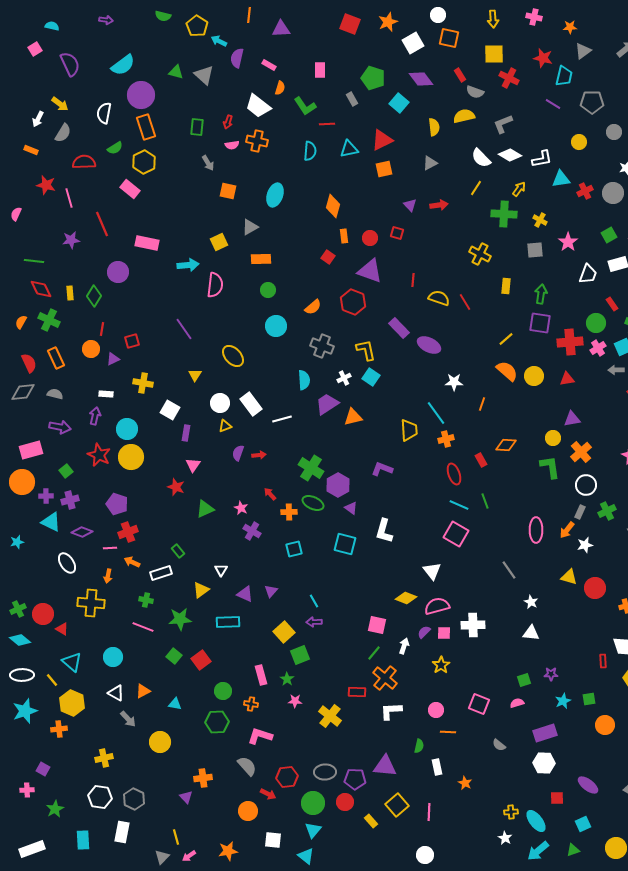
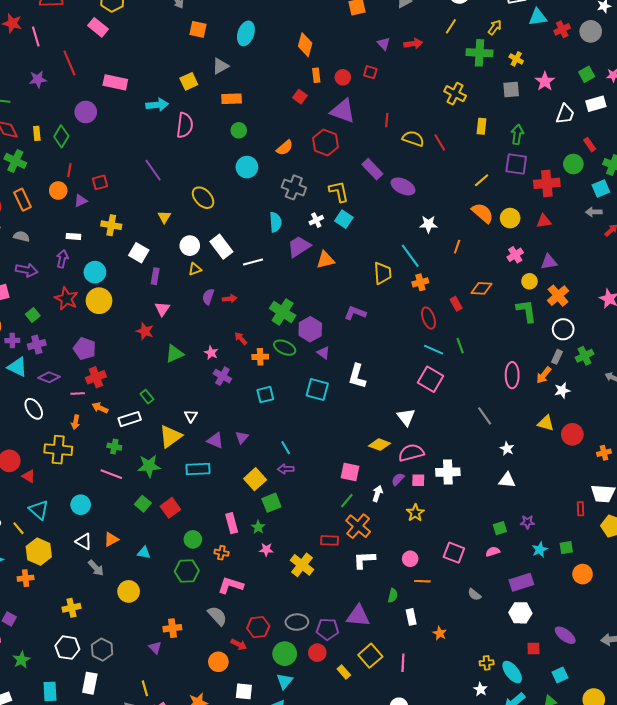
pink cross: (598, 348) -> (515, 255), moved
yellow triangle: (201, 590) -> (170, 436), size x1.4

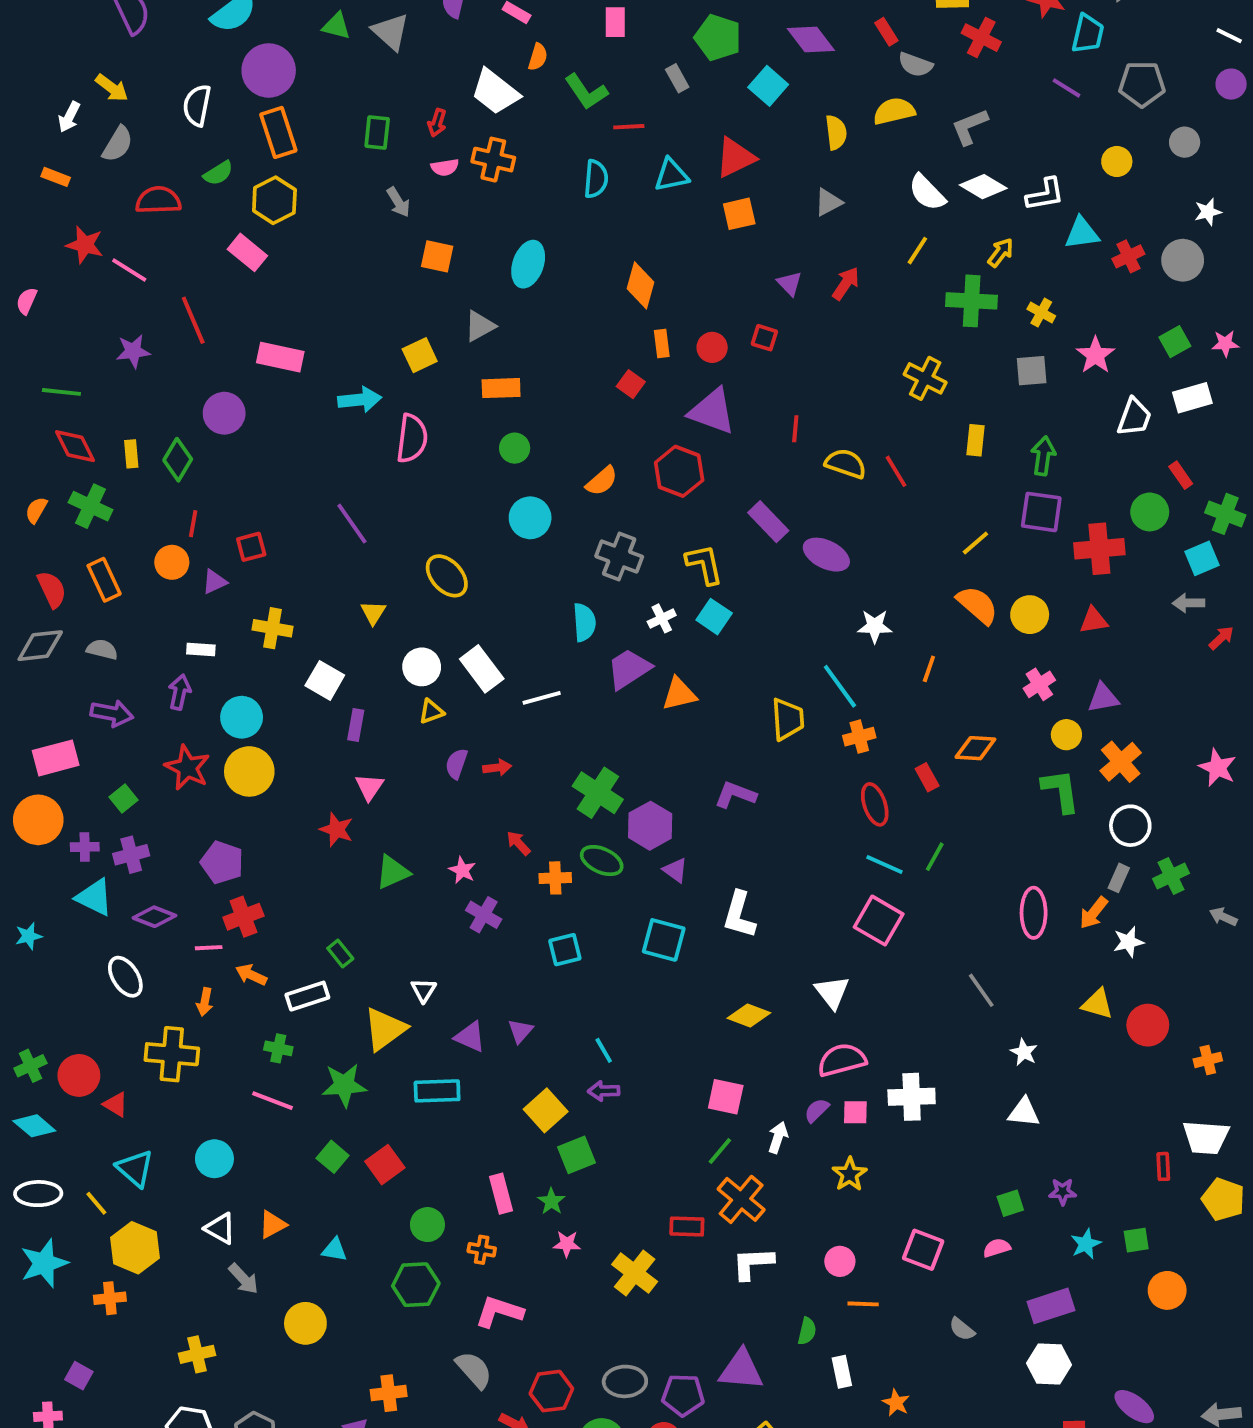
pink line: (36, 36) -> (129, 270), turned -42
red arrow: (413, 44) -> (846, 283), turned -48
green line: (460, 346) -> (935, 857), turned 49
yellow diamond: (380, 445) -> (749, 1015), moved

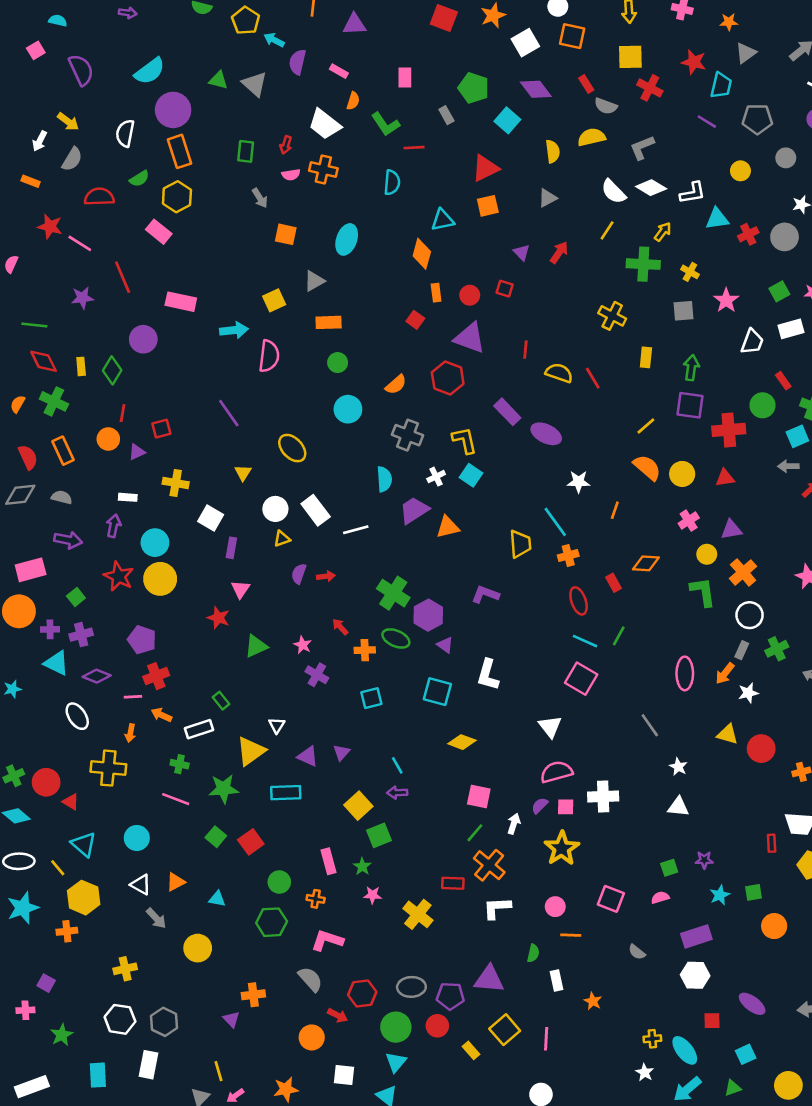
cyan triangle: (671, 175) -> (443, 220), moved
yellow diamond: (749, 1015) -> (462, 742), moved
yellow star: (850, 1174) -> (562, 848), size x1.5

